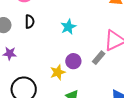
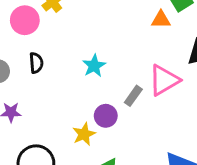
gray rectangle: (99, 58) -> (133, 96), moved

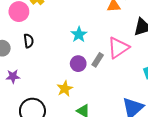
cyan star: (94, 66) -> (79, 35), moved
purple circle: (106, 116) -> (78, 64), moved

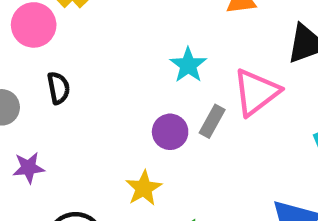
cyan star: (79, 35) -> (188, 65), moved

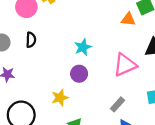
cyan star: (188, 65) -> (83, 47), moved
gray rectangle: (212, 121) -> (117, 104), moved

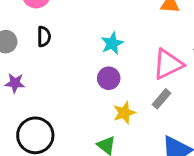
yellow star: (60, 98) -> (124, 113), moved
gray rectangle: (117, 104) -> (162, 99), moved

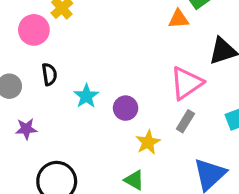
cyan star: (112, 43) -> (86, 96), moved

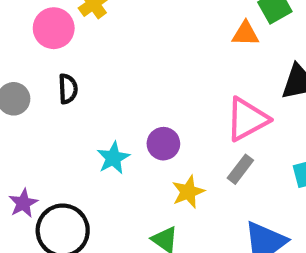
cyan star: (86, 96) -> (113, 158), moved
purple star: (26, 129) -> (23, 203), moved, turned -30

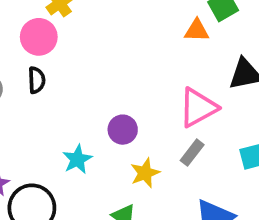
pink circle: (54, 28) -> (39, 37), moved
cyan star: (113, 158) -> (77, 159), moved

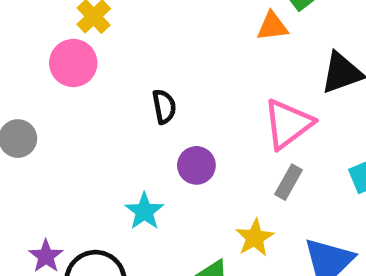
black semicircle: (37, 80) -> (164, 107), moved
yellow star: (145, 173) -> (255, 238), moved

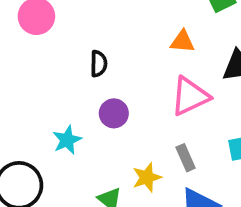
orange triangle: (272, 26) -> (182, 41), moved
gray rectangle: (289, 182) -> (186, 158), moved, turned -65

